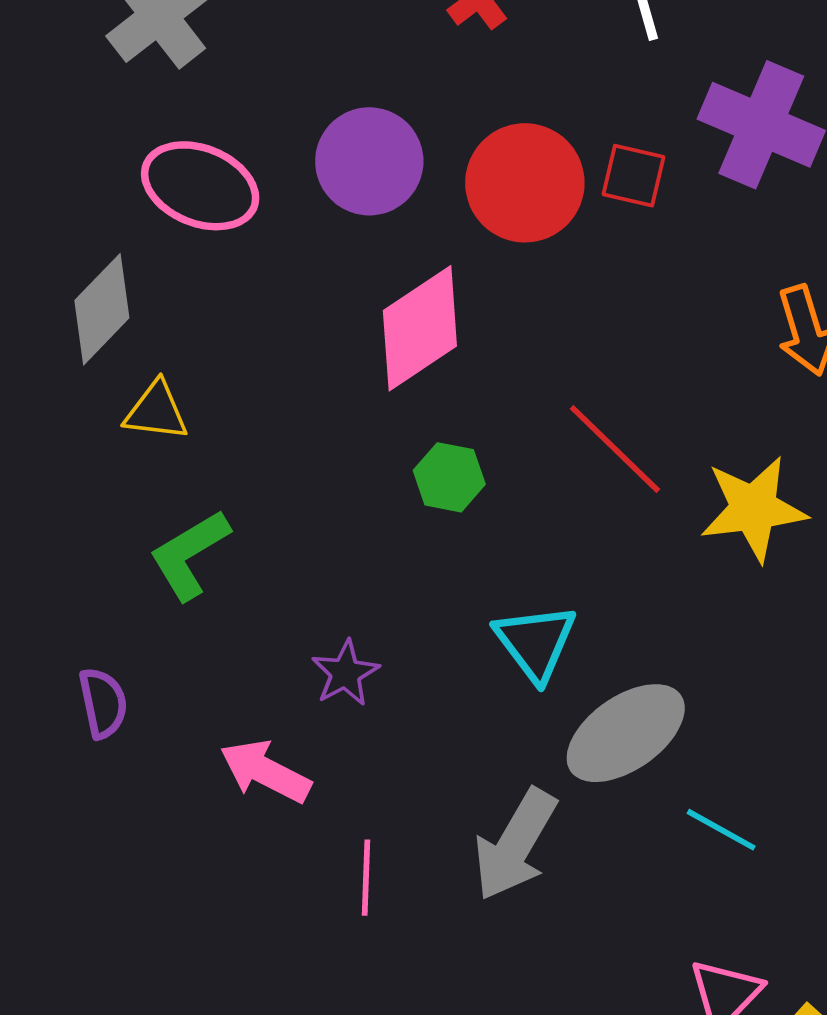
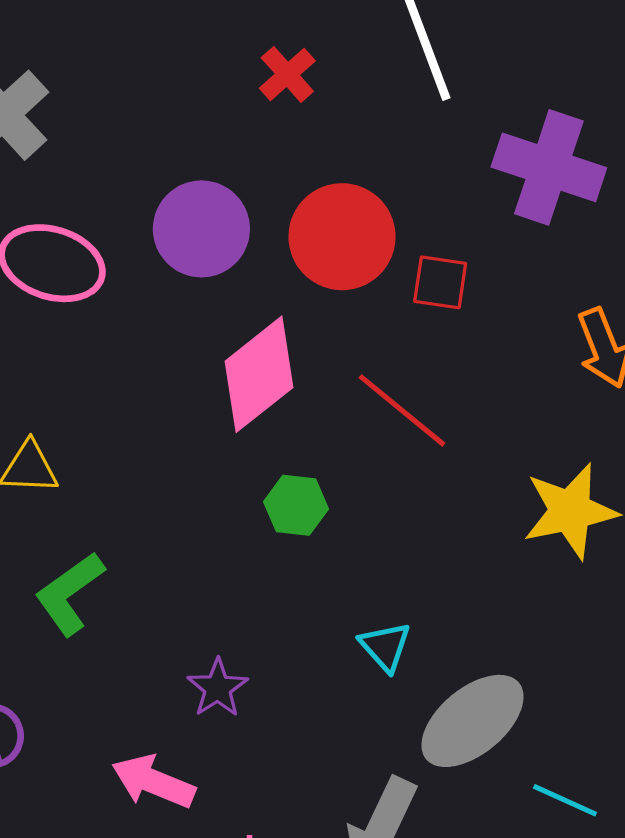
red square: (633, 176) -> (440, 282), moved
red line: (615, 449) -> (402, 410), moved
cyan triangle: (535, 642) -> (385, 647), size x0.7

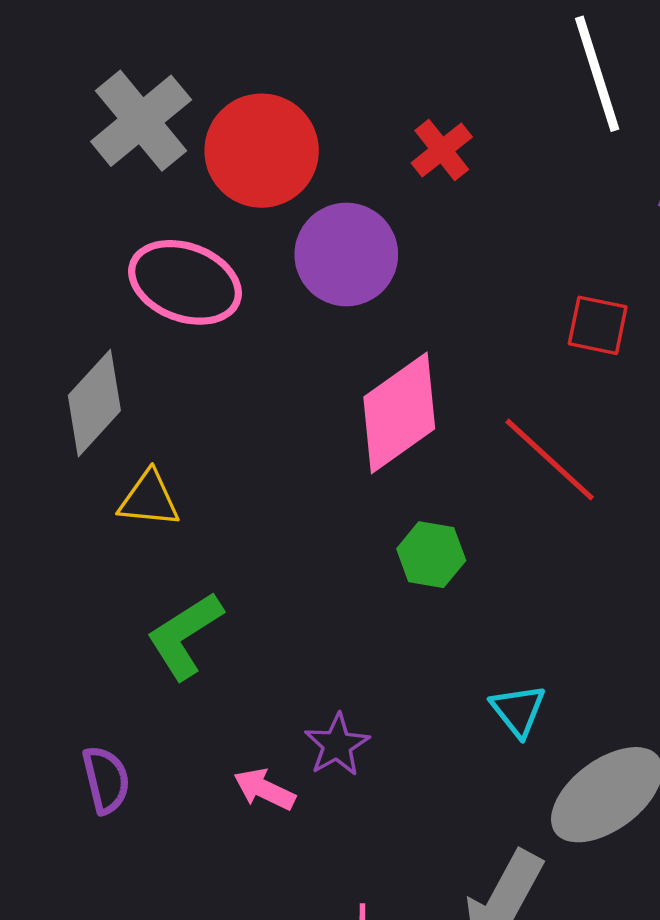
red cross: (287, 74) -> (442, 150), moved
red circle: (342, 237) -> (262, 151), moved
pink arrow: (153, 782) -> (264, 789), moved, size x0.7

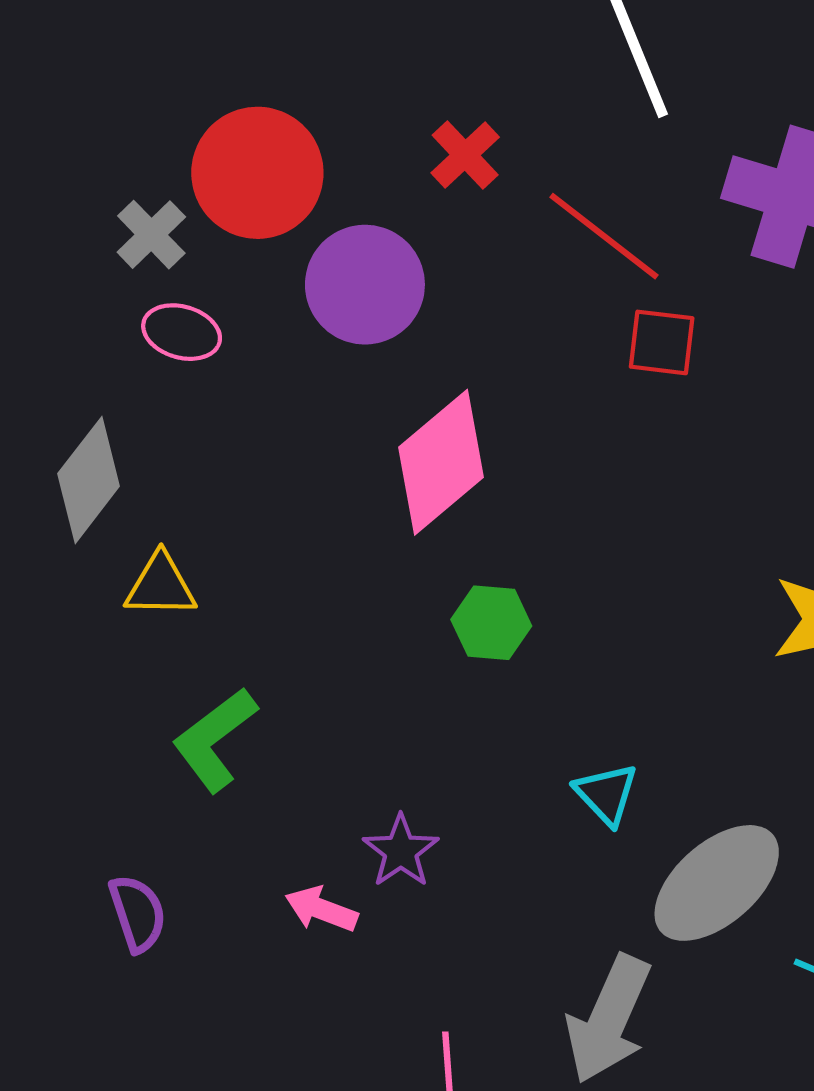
gray cross: (141, 121) -> (151, 235), moved, size x0.6
pink ellipse: (185, 282) -> (182, 332), size x0.6
red line: (550, 460) -> (604, 236), moved

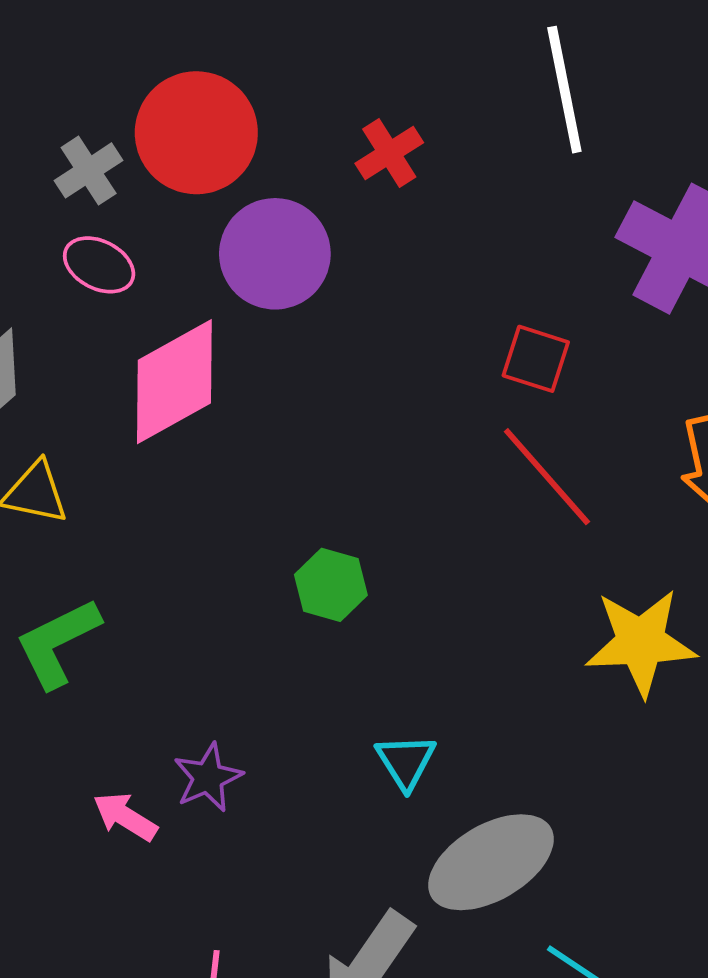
red line: (604, 236) -> (547, 477), moved
pink diamond: (441, 462) -> (174, 382), moved

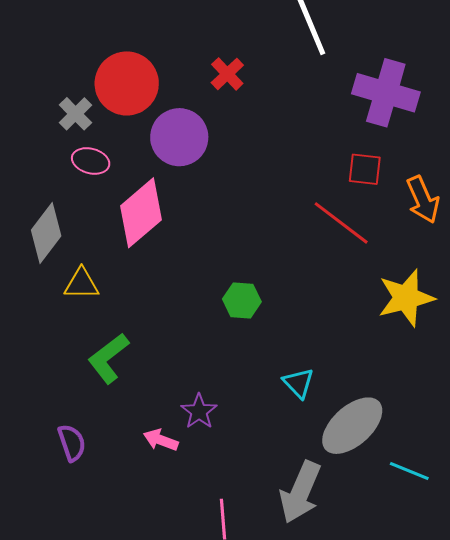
red square: (536, 359) -> (365, 169), moved

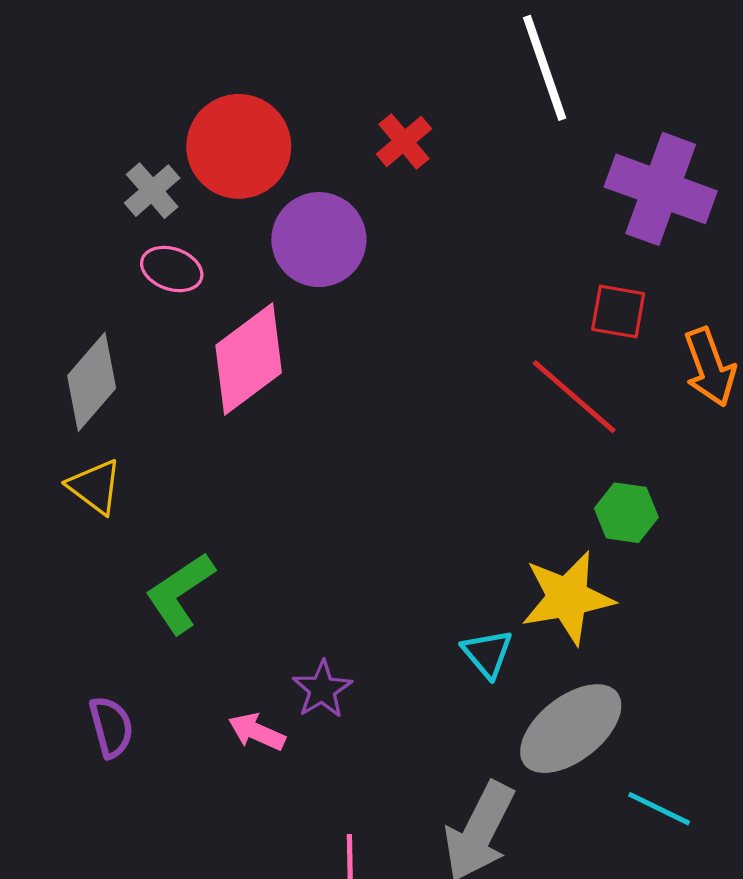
yellow triangle: (82, 284) -> (95, 487), moved, turned 33
yellow star: (406, 298) -> (567, 598), moved
green hexagon: (242, 300) -> (626, 513), moved

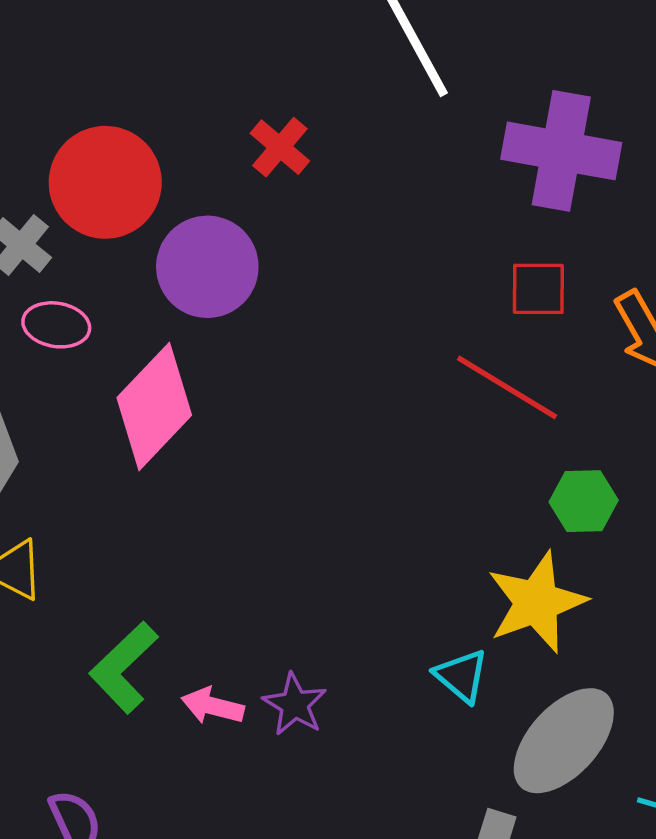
purple star: (322, 689) -> (295, 704), moved
pink arrow: (257, 732) -> (213, 706), moved

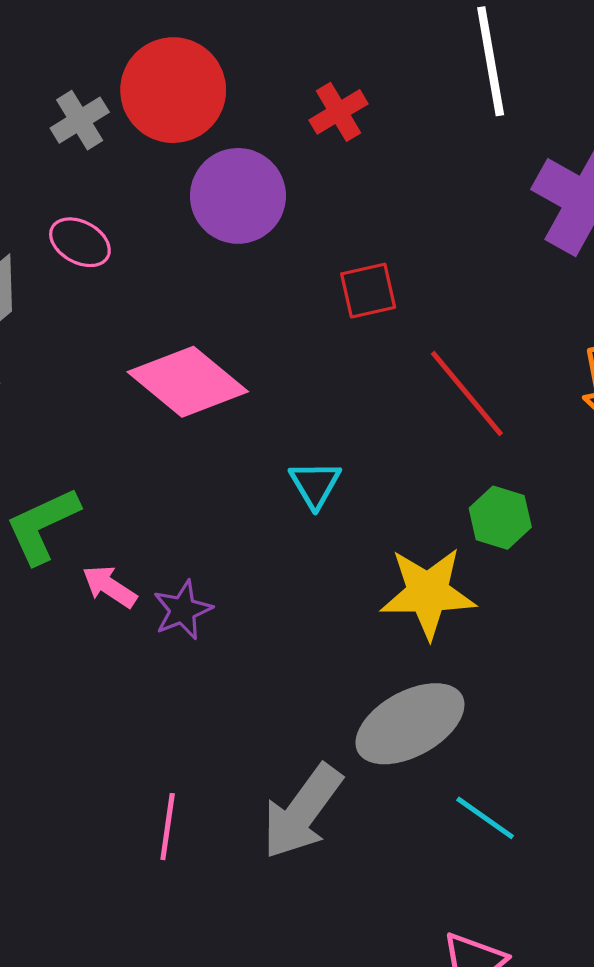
red square: (538, 289) -> (368, 291), moved, turned -32
pink ellipse: (56, 325) -> (80, 242), moved
pink diamond: (154, 406) -> (188, 382), moved, turned 67
cyan triangle: (461, 676) -> (315, 484), moved

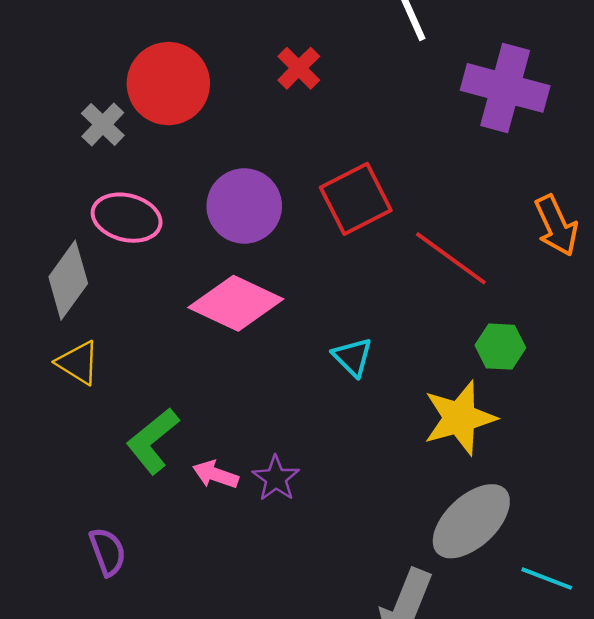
purple circle: (238, 196) -> (244, 206), moved
pink ellipse: (80, 242) -> (127, 218), size x1.4
red square: (368, 291) -> (356, 199), size x1.5

